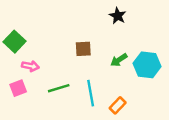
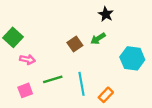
brown square: (83, 49) -> (75, 44), turned -32
green arrow: (119, 60) -> (98, 38), moved
pink square: (18, 88) -> (25, 90), moved

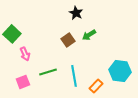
black star: (106, 14) -> (76, 13), moved
cyan hexagon: (132, 58) -> (120, 71), moved
pink arrow: (27, 59) -> (25, 54), turned 56

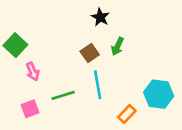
green arrow: (89, 35) -> (117, 46), turned -32
cyan line: (74, 76) -> (98, 85), moved

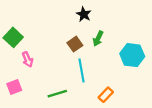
cyan hexagon: (159, 94) -> (132, 55), moved
green line: (63, 95) -> (57, 94), moved
pink square: (30, 109) -> (14, 87), moved

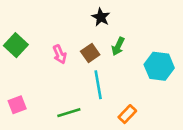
pink arrow: (28, 59) -> (60, 54), moved

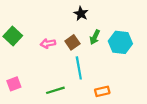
pink arrow: (60, 54) -> (48, 43), turned 104
cyan hexagon: (159, 66) -> (120, 42), moved
orange rectangle: (127, 114) -> (102, 91), turned 32

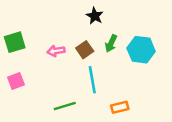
green square: (13, 36) -> (15, 42), turned 30
pink square: (14, 84) -> (16, 81), moved

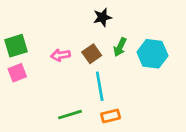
black star: (95, 16) -> (102, 17), turned 30
pink square: (16, 81) -> (17, 73), moved
orange rectangle: (120, 107) -> (111, 116), moved

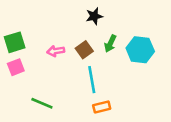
green line: (70, 115) -> (42, 103), moved, turned 40

